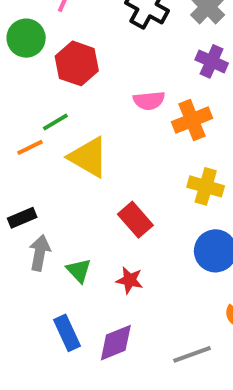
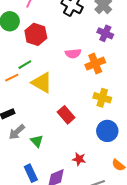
gray arrow: (40, 253) -> (17, 132), turned -144
red star: (130, 280) -> (79, 159), moved

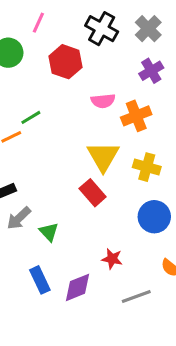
purple cross: (105, 33) -> (151, 71), turned 35
red hexagon: (36, 34) -> (65, 62), moved
yellow triangle: (42, 83) -> (103, 157), moved, turned 30

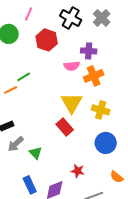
purple cross: (151, 71) -> (89, 51), moved, turned 35

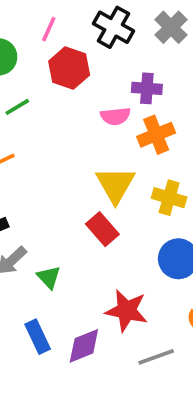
pink line: (29, 14) -> (49, 29), moved
green line: (24, 77) -> (17, 107), moved
red star: (78, 171) -> (126, 311), size x1.6

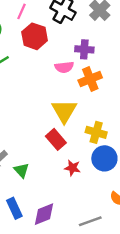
yellow cross: (169, 198) -> (96, 132), moved
red star: (126, 311) -> (72, 168), moved, size x0.6

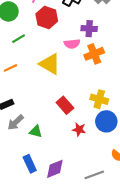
yellow triangle: (64, 111) -> (50, 64), moved, turned -30
green triangle: (21, 170) -> (36, 131), turned -32

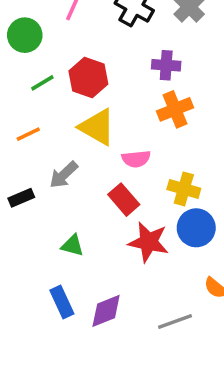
red hexagon: (47, 18) -> (88, 78), moved
pink semicircle: (72, 44) -> (136, 159), moved
gray arrow: (16, 122) -> (64, 175), moved
red star: (79, 129) -> (148, 242), size x1.6

